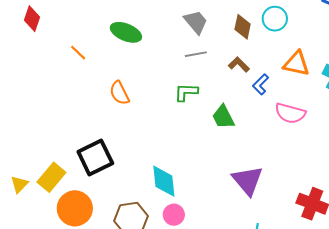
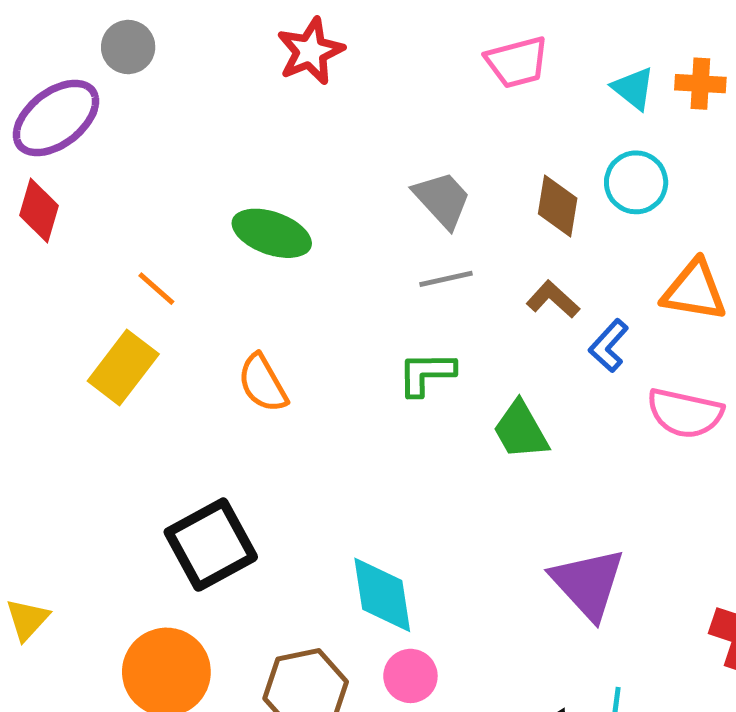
yellow rectangle: (51, 177) -> (123, 368), moved

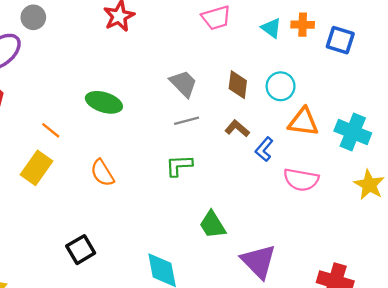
cyan circle: (636, 182) -> (281, 86), moved
green trapezoid: (521, 430) -> (212, 225), moved
black square: (211, 545) -> (81, 250), size x0.7

